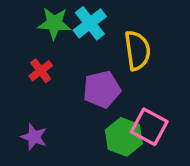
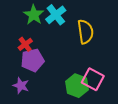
green star: (54, 23) -> (34, 15), turned 30
purple pentagon: (102, 89) -> (33, 60), moved

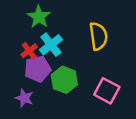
cyan cross: (56, 15) -> (51, 45), moved
green hexagon: (77, 86) -> (64, 80), moved

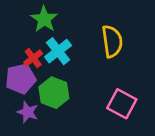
purple pentagon: (38, 69) -> (21, 79), moved
green hexagon: (64, 80) -> (54, 93), moved

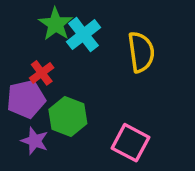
cyan cross: (58, 51) -> (83, 35), moved
pink square: (122, 104) -> (131, 143), moved

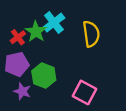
green star: (56, 24) -> (36, 32), moved
red cross: (42, 73) -> (18, 37), moved

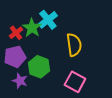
yellow semicircle: (91, 34) -> (74, 45), moved

